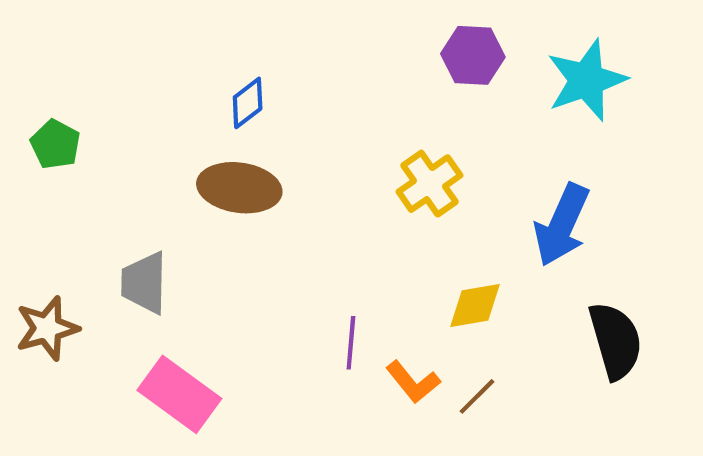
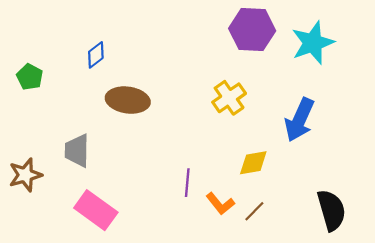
purple hexagon: (473, 55) -> (252, 30), size x1.4
blue diamond: (248, 103) -> (96, 55), moved
black semicircle: (616, 341) -> (331, 210), moved

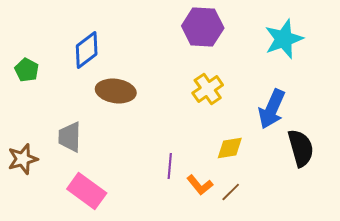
purple hexagon: (252, 30) -> (203, 27), moved
blue diamond: (96, 55) -> (87, 50), size x1.5
black semicircle: (331, 210) -> (301, 148), moved

